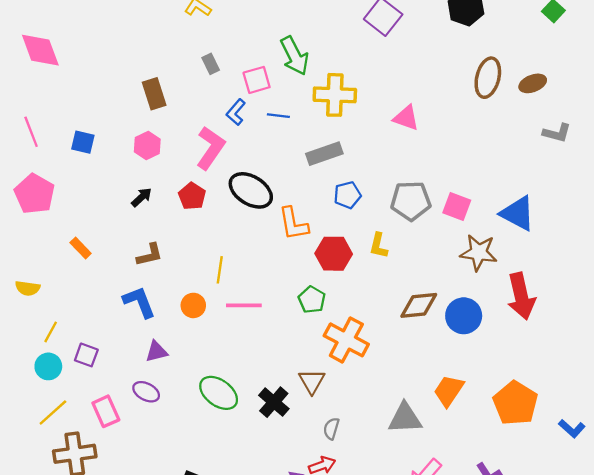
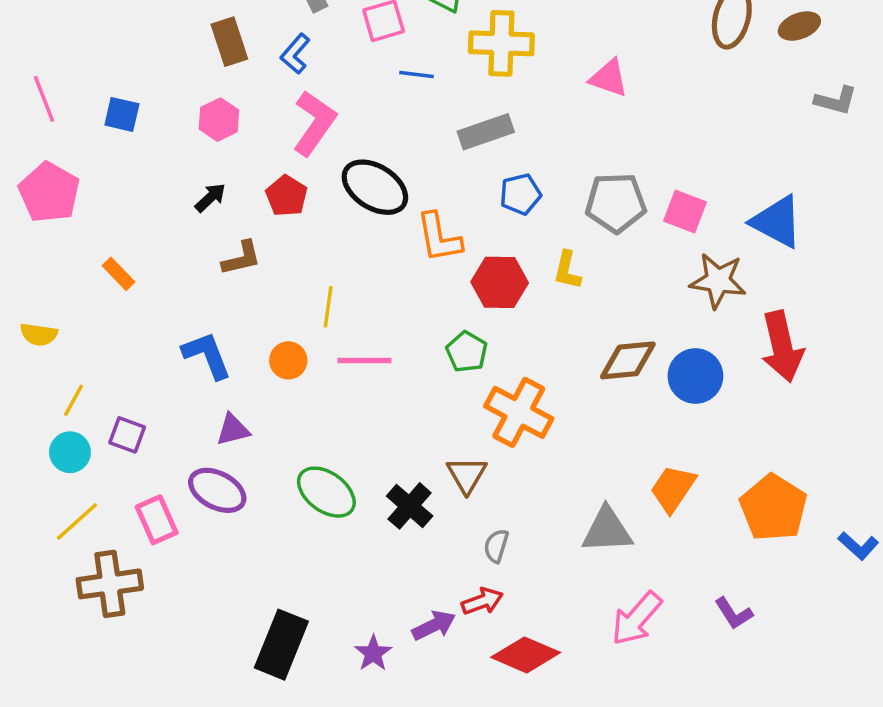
blue L-shape: (236, 112) -> (295, 54), moved
brown L-shape: (150, 255) -> (242, 258), moved
purple ellipse: (146, 392) -> (217, 490), size x1.4

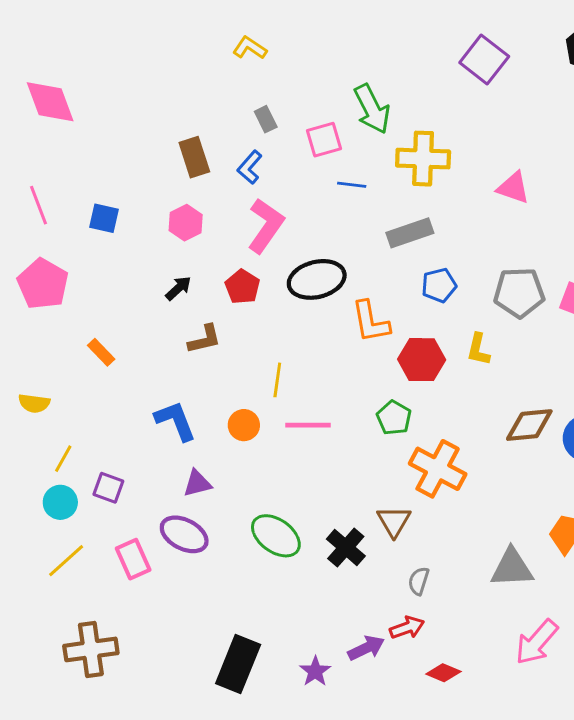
black ellipse: (375, 187) -> (317, 279), turned -46
brown cross: (110, 584) -> (91, 649), moved
red diamond: (526, 655) -> (443, 673), size x0.6

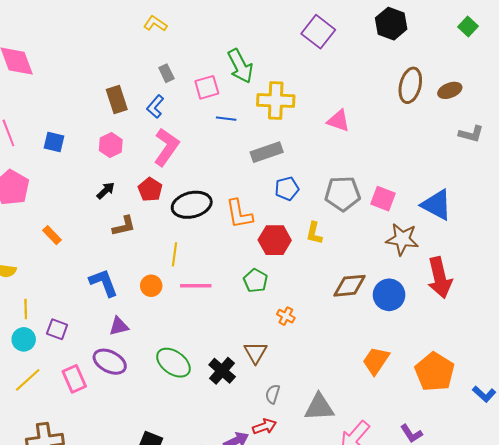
black ellipse: (317, 279) -> (192, 205), moved
yellow line: (63, 459) -> (26, 309), turned -30
orange cross: (438, 469) -> (286, 316), size x0.5
gray triangle: (512, 568) -> (319, 407), moved

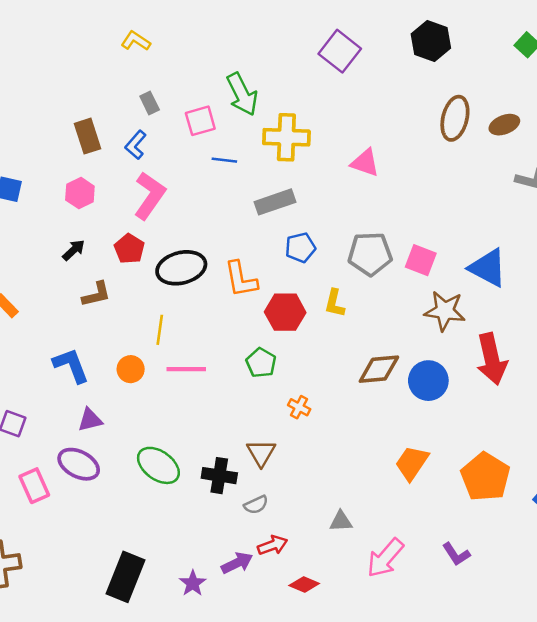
black cross: (222, 371) -> (219, 476), turned -32
gray semicircle: (273, 394) -> (256, 505), moved, turned -132
gray triangle: (319, 407) -> (341, 521), size x0.6

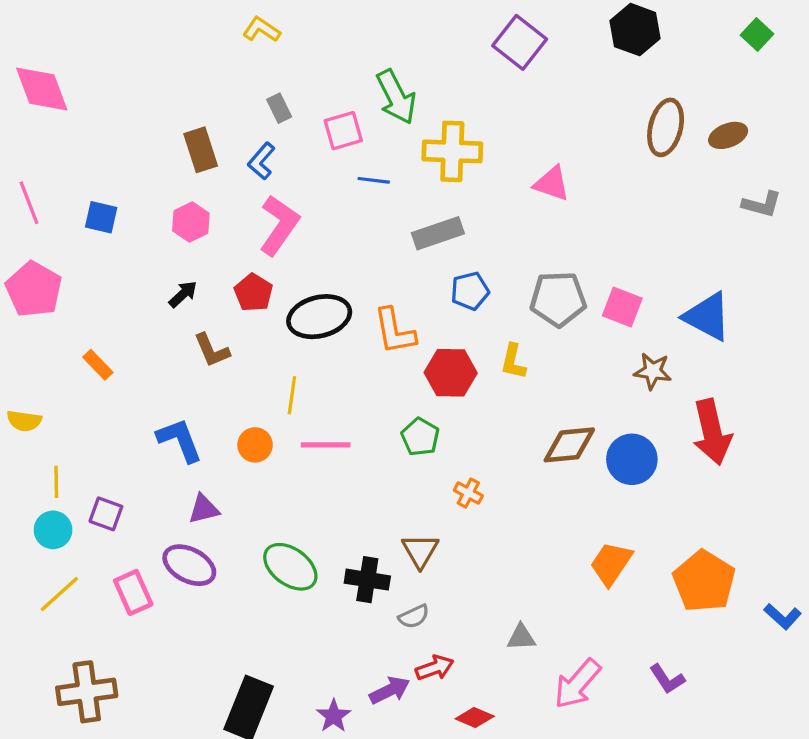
brown L-shape: (96, 294) -> (212, 350), turned 80
brown star: (445, 311) -> (653, 371), size x0.7

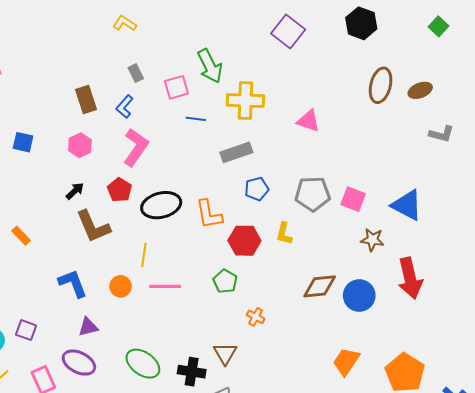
brown L-shape: (212, 350) -> (93, 226), size x1.5

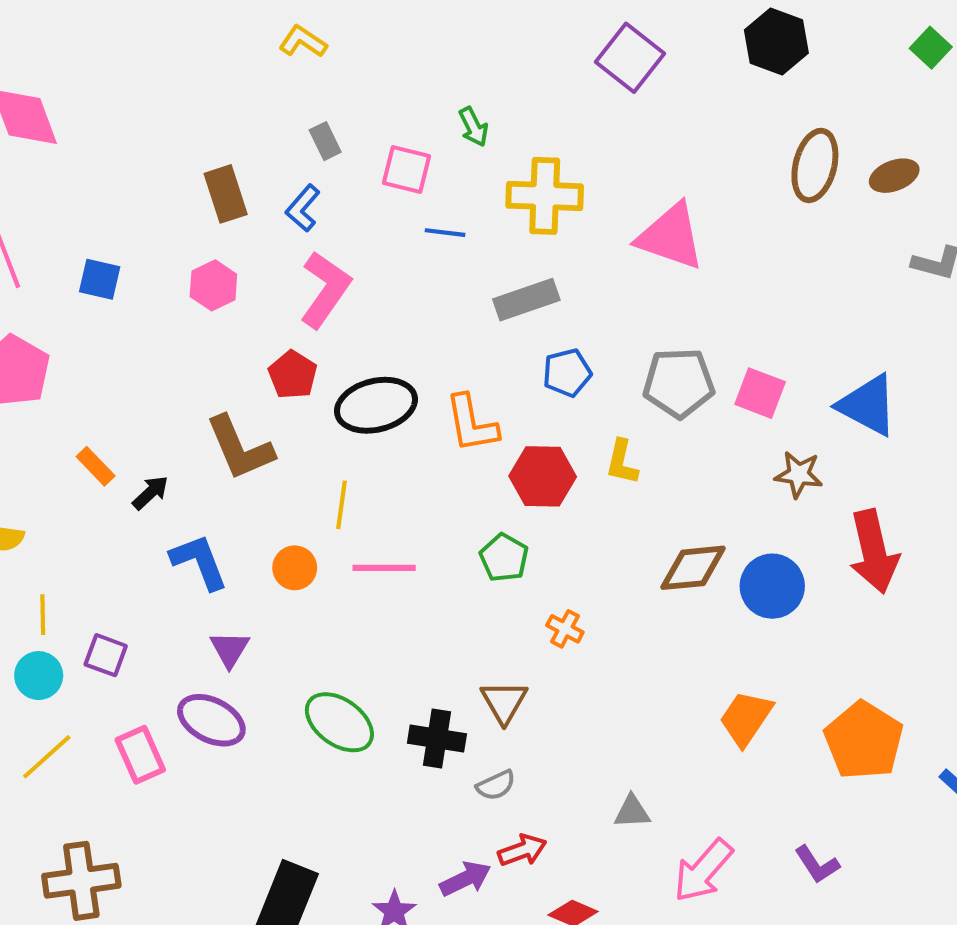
green arrow: (210, 66) -> (474, 127), size x0.6
pink square: (176, 87) -> (406, 170), turned 30
pink triangle: (308, 121) -> (671, 237), size x1.5
black arrow: (75, 191) -> (150, 493), moved
purple triangle: (88, 327) -> (230, 649), turned -45

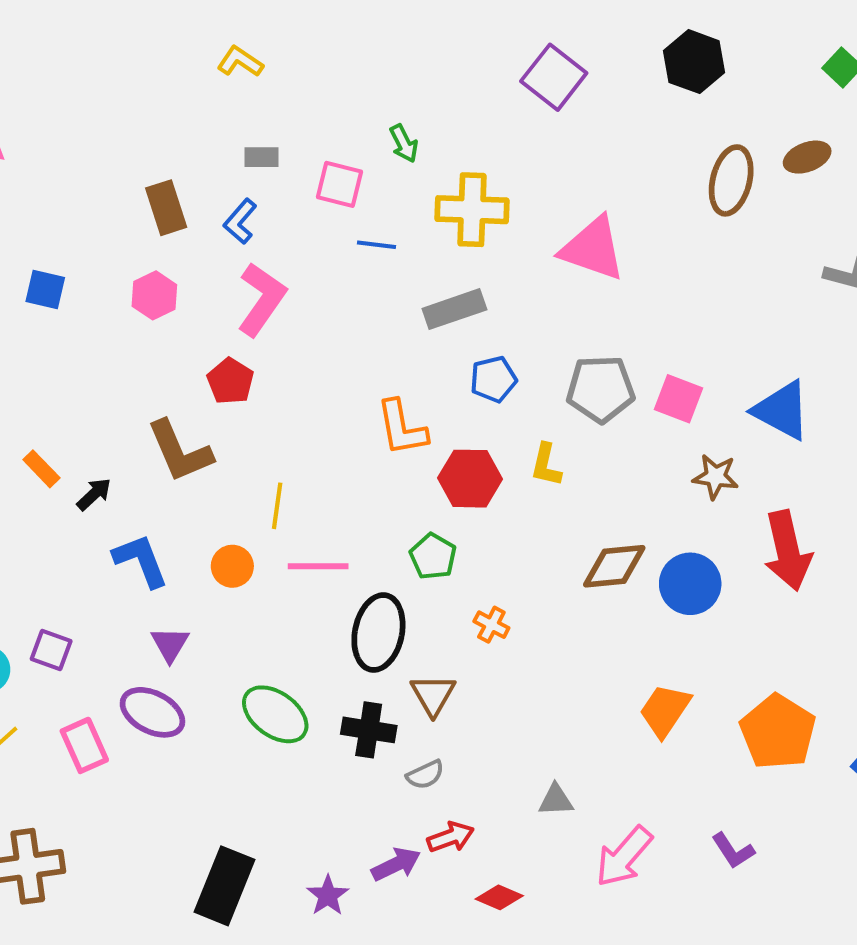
gray rectangle: (325, 141) -> (262, 157), turned -64
brown ellipse: (894, 176) -> (807, 157), moved
black ellipse: (376, 405) -> (378, 632), moved, turned -64

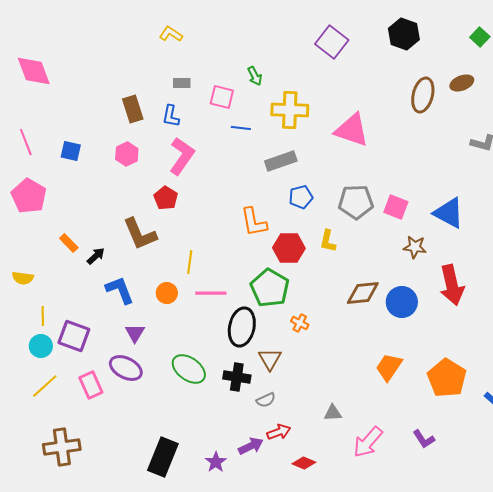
blue L-shape: (240, 221) -> (171, 116), turned -30
green pentagon: (433, 556) -> (270, 288), size x1.6
purple square: (51, 650) -> (74, 336), size x1.5

